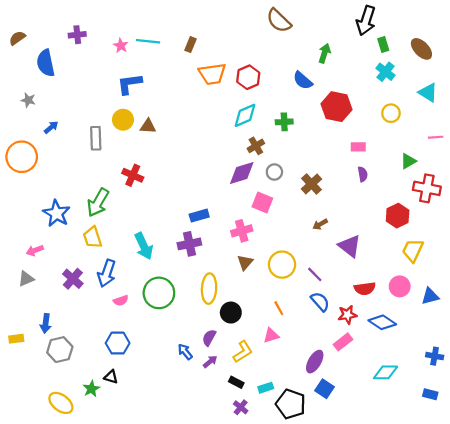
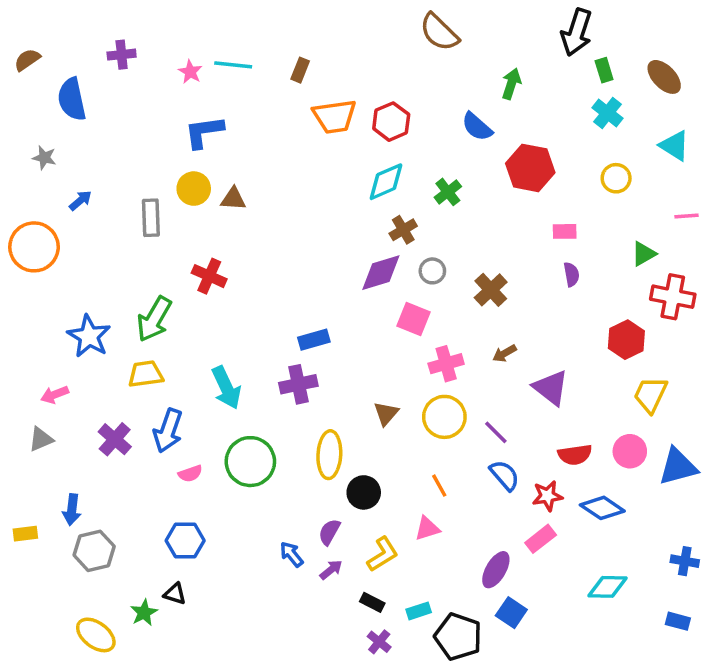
green cross: (284, 122) -> (448, 192), turned -35
pink cross: (242, 231) -> (446, 364), moved
yellow trapezoid: (92, 237) -> (146, 374), turned 100
blue triangle: (430, 296) -> (678, 467), size x1.4

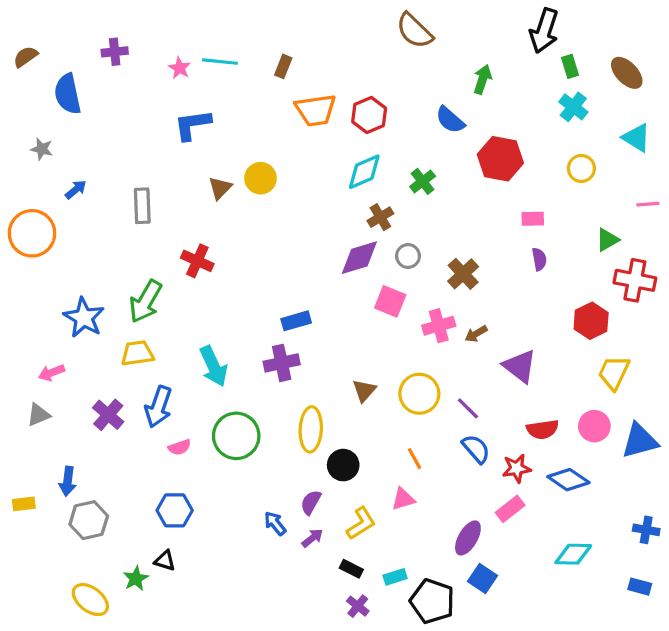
yellow circle: (194, 189) -> (261, 178), moved
brown triangle: (233, 199) -> (220, 188), turned -50
pink cross: (446, 364) -> (439, 326), moved

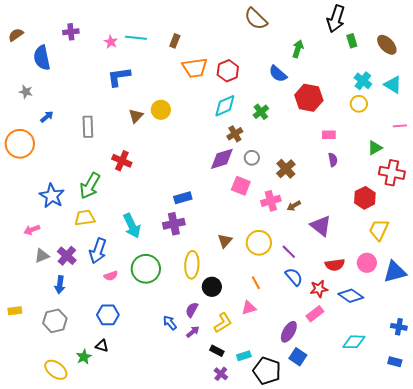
cyan cross: (573, 107) -> (363, 81), moved
gray triangle: (38, 415) -> (42, 256), moved
blue arrow: (68, 481) -> (60, 285), moved

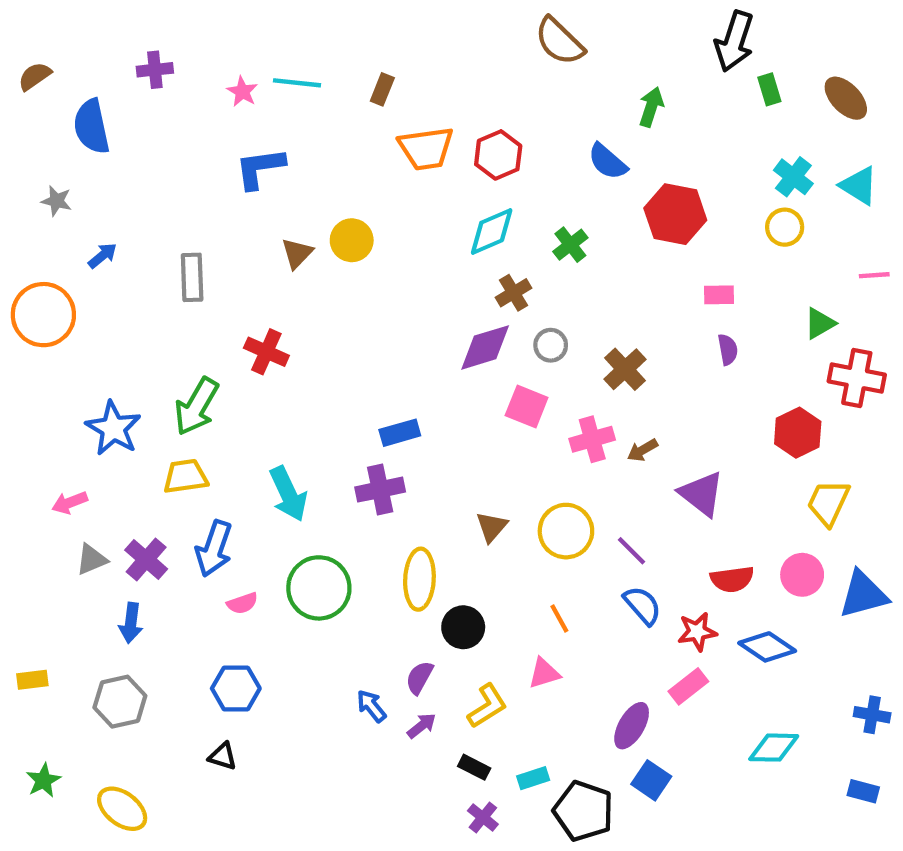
green star: (84, 357) -> (43, 780), moved

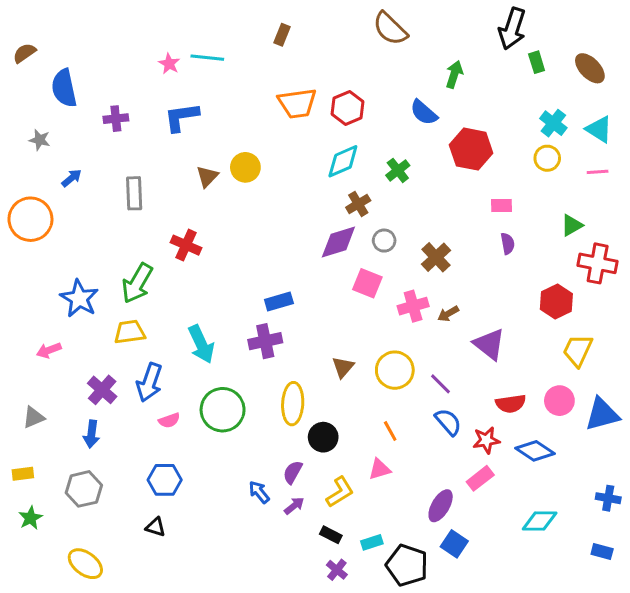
purple cross: (155, 70) -> (116, 119), moved
brown rectangle: (382, 89) -> (282, 35), moved
pink line: (874, 275) -> (598, 172), moved
gray triangle: (91, 559) -> (34, 417), moved
green star: (43, 780) -> (30, 518), moved

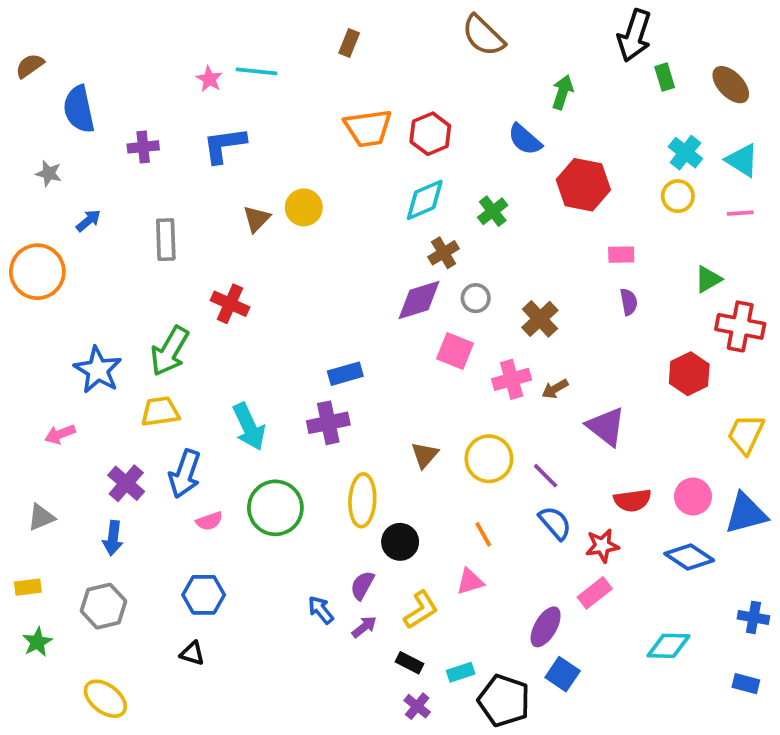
yellow trapezoid: (578, 350) -> (746, 434), moved
blue diamond: (535, 451) -> (689, 557), moved

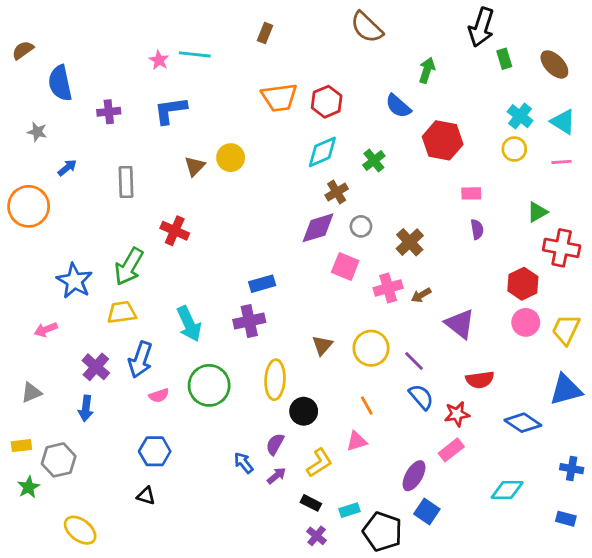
pink circle: (693, 497) -> (526, 322), moved
gray hexagon: (103, 606) -> (59, 460), moved

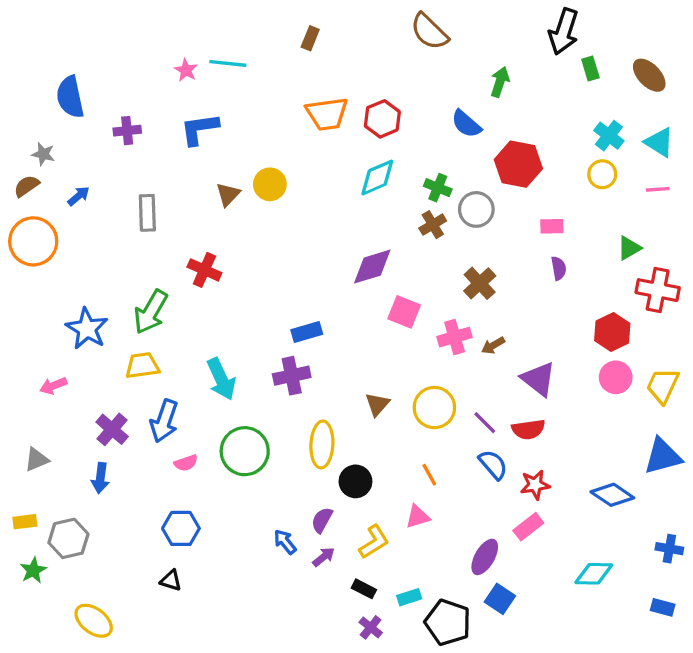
brown semicircle: (23, 50) -> (26, 186), moved
green cross: (374, 160) -> (438, 188), turned -30
brown cross: (337, 192) -> (433, 225), moved
gray circle: (361, 226) -> (476, 209), moved, size x1.4
red semicircle: (480, 380) -> (528, 429), moved

